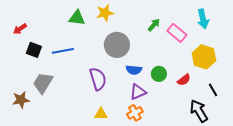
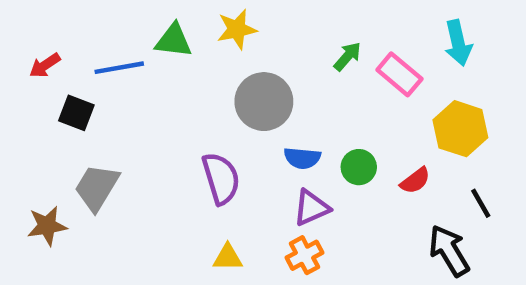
blue line: (63, 51) -> (119, 68), moved

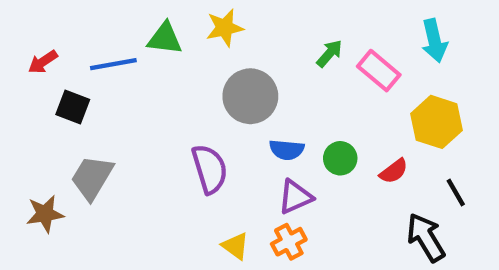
yellow triangle: (228, 257) -> (235, 246), moved, turned 36

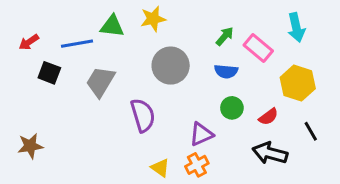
blue semicircle: (287, 150) -> (226, 71), moved
gray trapezoid: (92, 178) -> (100, 82), moved
black arrow: (426, 237) -> (270, 153), moved, turned -44

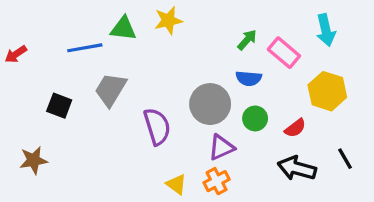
red arrow: (29, 42) -> (16, 54), moved
gray circle: (171, 66) -> (210, 104), moved
black square: (49, 73) -> (59, 106), moved
black line: (311, 131) -> (345, 159), moved

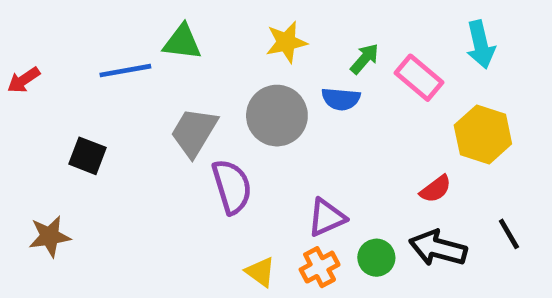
yellow star: (168, 21) -> (286, 42), moved
blue semicircle: (249, 78) -> (341, 99), moved
gray trapezoid: (111, 90) -> (194, 132), moved
gray circle: (210, 104) -> (277, 116), moved
green circle: (255, 118) -> (376, 258), moved

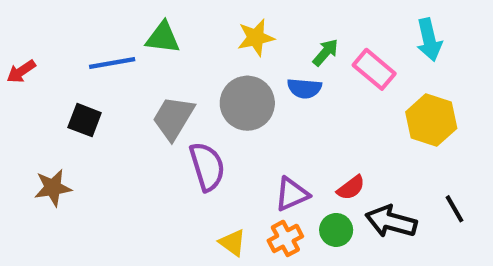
black square: (87, 156) -> (85, 120), moved
red semicircle: (436, 189) -> (351, 188), moved
brown star: (50, 236) -> (53, 188), moved

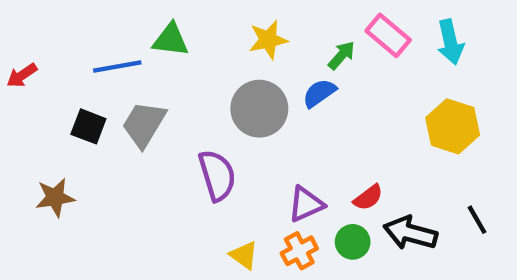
pink rectangle: (374, 69) -> (388, 35), moved
blue semicircle: (304, 88) -> (319, 93), turned 140
gray trapezoid: (173, 118) -> (144, 124), moved

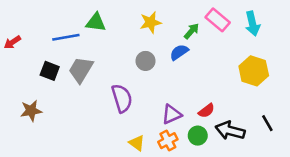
gray circle: (259, 109) -> (145, 61), size x0.6

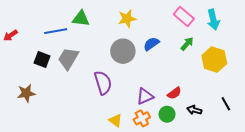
green arrow: (192, 31) -> (187, 44), moved
gray circle: (145, 61) -> (123, 51), size x1.5
black arrow: (230, 131) -> (194, 110), size x0.6

